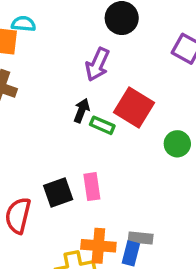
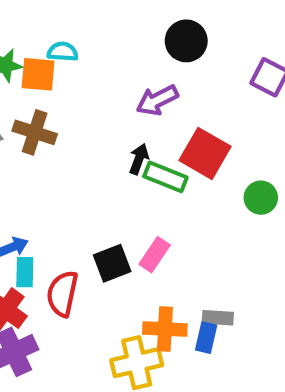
purple arrow: (97, 64) -> (157, 100), turned 40
green rectangle: (102, 125) -> (165, 177), size x1.4
pink rectangle: (92, 187) -> (155, 255), turned 44

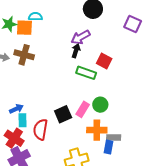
red square: (205, 153) -> (104, 61), size x0.7
black arrow: (139, 159) -> (76, 51), moved
green circle: (261, 198) -> (100, 105), moved
orange cross: (165, 329) -> (97, 130), moved

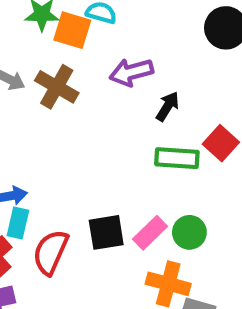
purple arrow: (81, 37) -> (131, 72), moved
green rectangle: (86, 73) -> (177, 158), turned -30

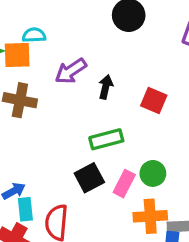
green rectangle: (177, 158) -> (106, 139), moved
black square: (106, 232) -> (89, 178), moved

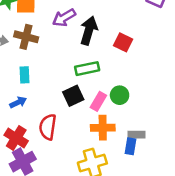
black arrow: (106, 87) -> (89, 31), size x1.6
cyan rectangle: (25, 209) -> (24, 75), moved
orange cross: (150, 216) -> (103, 128), moved

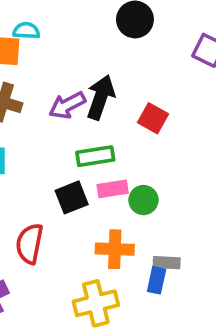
purple arrow: (64, 18) -> (67, 105), moved
pink rectangle: (98, 101) -> (113, 189), moved, turned 48

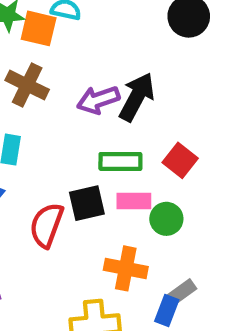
red square: (153, 118) -> (180, 160), moved
red semicircle: (29, 244) -> (47, 225), moved
gray rectangle: (167, 263) -> (181, 293), turned -48

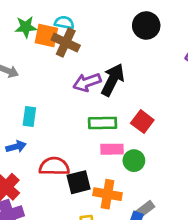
brown cross: (27, 85) -> (66, 43), moved
black square: (87, 203) -> (79, 182), moved
red semicircle: (47, 225) -> (54, 166), turned 72

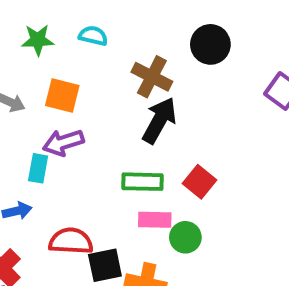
orange square: (46, 36) -> (62, 96), moved
brown cross: (66, 43) -> (152, 77), moved
purple arrow: (87, 82) -> (63, 143), moved

